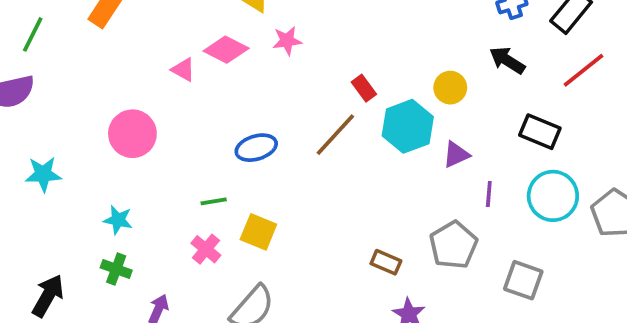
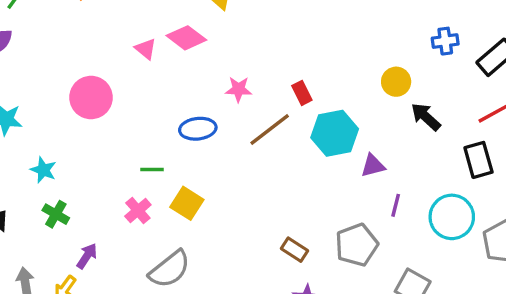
pink star: (287, 41) -> (239, 89), moved
black arrow: (507, 60) -> (426, 117), moved
yellow circle: (450, 88) -> (396, 82), moved
black rectangle: (540, 132) -> (478, 160), moved, turned 42
cyan star: (118, 220) -> (43, 170), moved

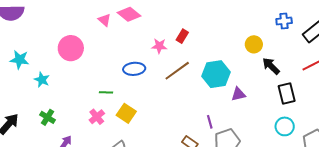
red rectangle: (302, 93) -> (182, 36), moved, turned 56
black rectangle: (478, 160) -> (287, 94), moved
cyan star: (43, 170) -> (42, 80), moved
purple line: (396, 205) -> (210, 122), moved, turned -32
cyan circle: (452, 217) -> (285, 126), size x0.7

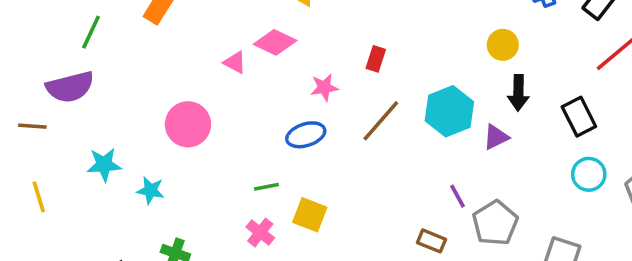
pink star: (159, 46) -> (324, 87), moved
black arrow: (271, 66) -> (518, 93), moved, turned -120

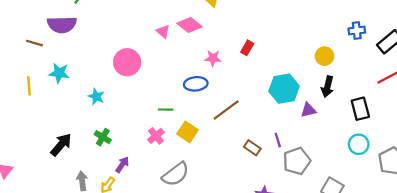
brown line: (381, 121) -> (226, 110), moved
cyan star: (104, 165) -> (59, 73), moved
brown rectangle: (432, 241) -> (252, 148), moved

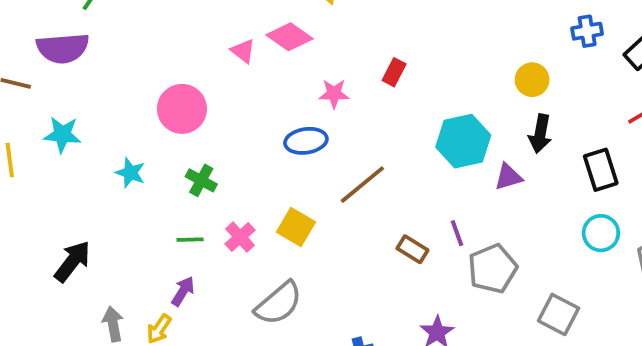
green line: (166, 110) -> (190, 240), moved
green cross: (103, 137) -> (201, 180), moved

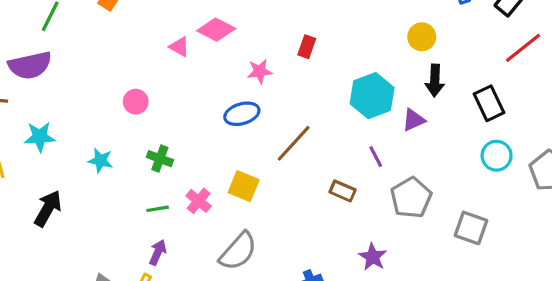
pink circle: (182, 109) -> (136, 102), size x0.6
purple line: (457, 233) -> (376, 157), moved
black arrow: (72, 261) -> (48, 208), moved

